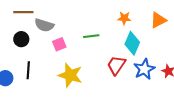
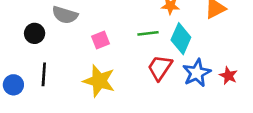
green line: (91, 36) -> (148, 33), moved
pink square: (59, 44) -> (100, 40), moved

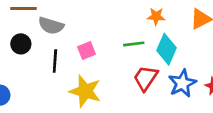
black line: (44, 74) -> (55, 61), moved

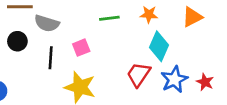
green line: (134, 44) -> (109, 18), moved

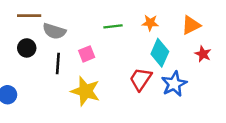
red star: (205, 82) -> (203, 54), moved

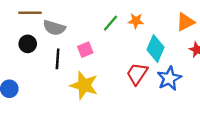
orange star: (150, 23) -> (136, 21), moved
green line: (113, 26) -> (111, 23), turned -42

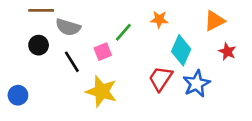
green line: (111, 23) -> (123, 32), moved
black line: (58, 59) -> (72, 62), turned -36

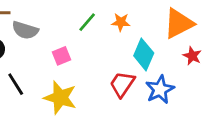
orange triangle: (214, 21) -> (179, 23), size x1.4
green line: (123, 32) -> (87, 22), moved
black line: (72, 62) -> (16, 84), moved

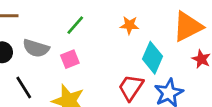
green line: (87, 22) -> (75, 25), moved
gray semicircle: (25, 30) -> (36, 48), moved

